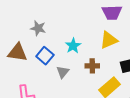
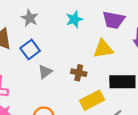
cyan star: (73, 46) -> (74, 19), moved

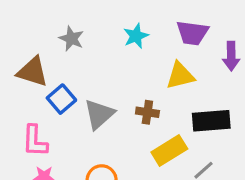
blue square: (30, 50) -> (61, 99), moved
gray triangle: (45, 72) -> (99, 114), size x1.5

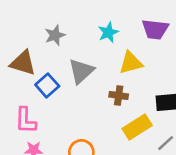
gray star: (71, 39) -> (55, 35), turned 30
yellow triangle: (180, 76) -> (131, 63), moved
gray triangle: (99, 114) -> (81, 71), moved

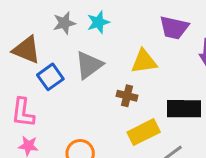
cyan star: (108, 32) -> (98, 22), moved

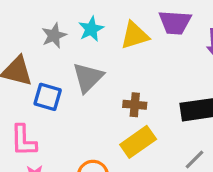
yellow triangle: (144, 61) -> (135, 35), moved
blue square: (50, 77) -> (48, 97), turned -30
yellow rectangle: (144, 132) -> (138, 142), moved

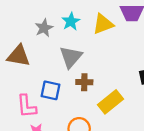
blue square: (48, 97) -> (50, 90), moved
brown cross: (135, 105) -> (84, 82), moved

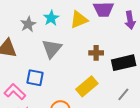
brown cross: (84, 82) -> (96, 53), moved
pink L-shape: (27, 106) -> (15, 92), turned 140

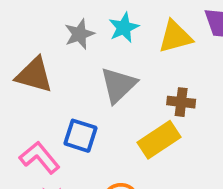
brown cross: (96, 53) -> (181, 102), moved
yellow rectangle: (87, 86) -> (159, 140), moved

